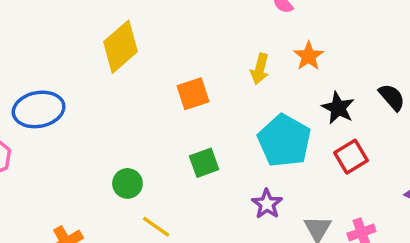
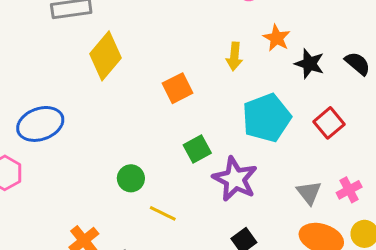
black star: (338, 108) -> (309, 64), moved
cyan pentagon: (284, 141) -> (267, 118), turned 30
purple star: (267, 204) -> (235, 179), moved, size x1.6

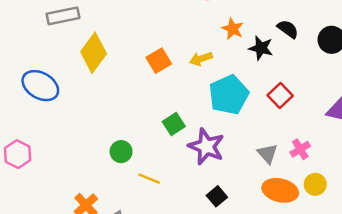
yellow arrow: (234, 56) -> (201, 59), moved, turned 70
black semicircle: (358, 64) -> (288, 29), moved
orange square: (178, 88) -> (159, 61), moved
blue ellipse: (40, 124) -> (40, 86), moved, turned 54

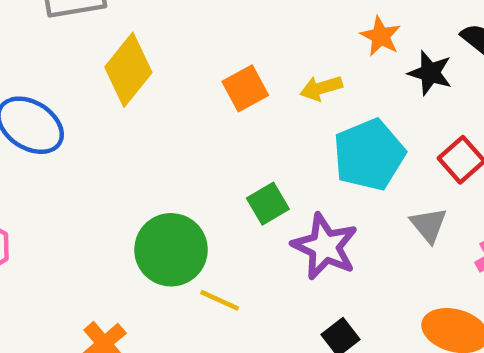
green circle: (121, 152) -> (171, 250), size x1.8
gray triangle: (268, 154) -> (429, 225), moved

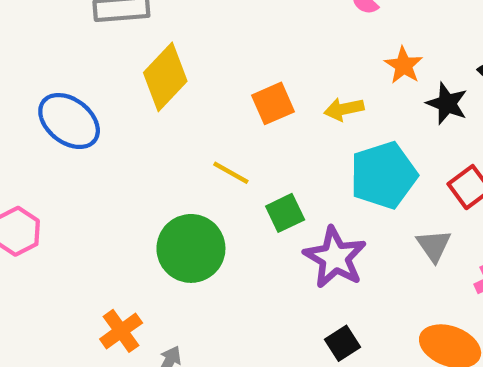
yellow line: (220, 300) -> (231, 173), moved

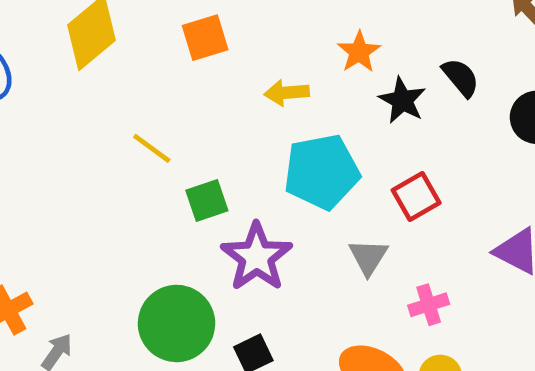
orange square: (273, 103) -> (205, 38), moved
green circle: (191, 248) -> (177, 323), moved

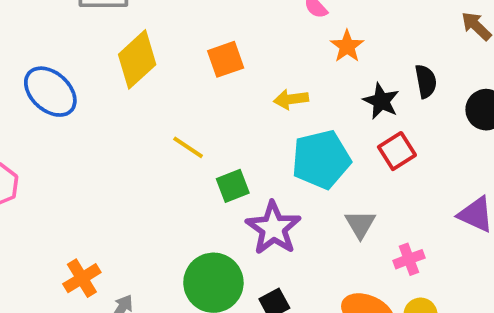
orange star: (359, 52) -> (347, 46), moved
black semicircle: (461, 78) -> (426, 81), turned 32
red square: (416, 197) -> (397, 151), moved

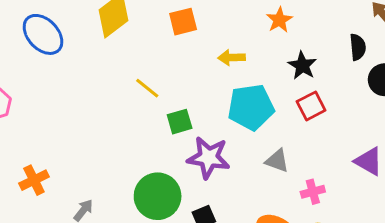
black semicircle: (426, 81) -> (358, 47), moved
gray triangle: (360, 224) -> (277, 161), turned -45
purple star: (273, 228) -> (209, 158), turned -30
orange cross: (82, 278) -> (34, 180), moved

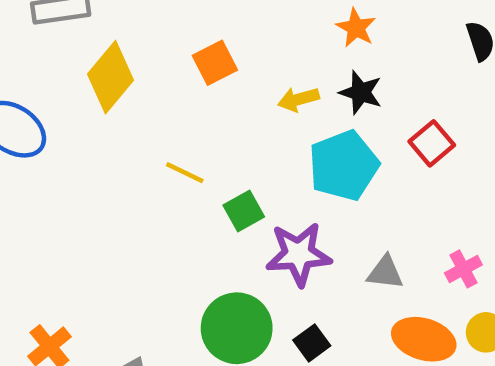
black star: (302, 66) -> (361, 92), moved
gray triangle: (277, 161) -> (385, 272), moved

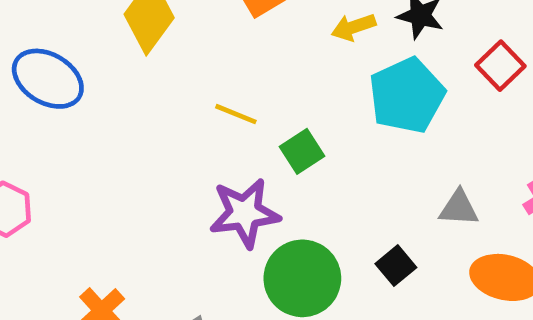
purple star: (299, 254) -> (245, 213), moved
black square: (312, 343) -> (396, 266), moved

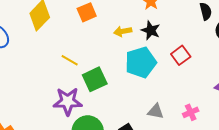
green square: (302, 151) -> (95, 79), size x1.4

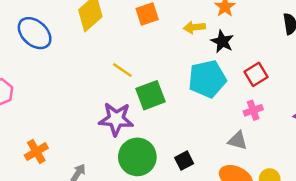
yellow arrow: (123, 31) -> (194, 27), moved
gray triangle: (156, 111) -> (238, 140), moved
pink cross: (191, 112) -> (253, 110), moved

